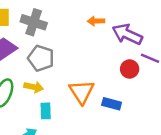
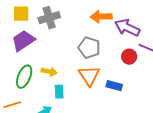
orange arrow: (96, 21) -> (101, 17), size x1.5
gray cross: (34, 22) -> (49, 18), turned -35
gray pentagon: (41, 58) -> (89, 48), moved

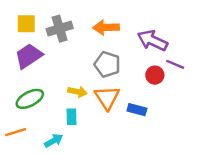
orange arrow: (101, 17) -> (106, 27), moved
yellow arrow: (49, 72) -> (77, 92), moved
green ellipse: (24, 77) -> (30, 99), turned 40

